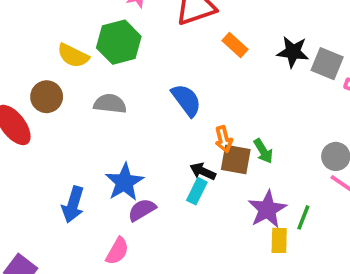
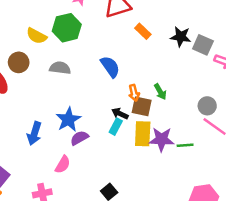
green arrow: (263, 151) -> (160, 92), moved
purple star: (267, 209) -> (162, 139), turned 30
green line: (303, 217) -> (185, 145), turned 63
yellow rectangle: (279, 240) -> (143, 134), moved, size x1.5

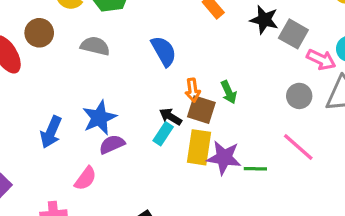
gray circle: (207, 106) -> (299, 96), moved

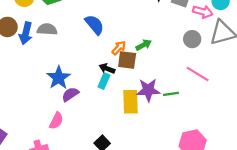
orange arrow: (193, 90) -> (119, 48), turned -119
green arrow: (229, 92) -> (144, 45), turned -84
blue arrow: (51, 132) -> (26, 33), moved
yellow rectangle: (199, 147) -> (130, 102), moved

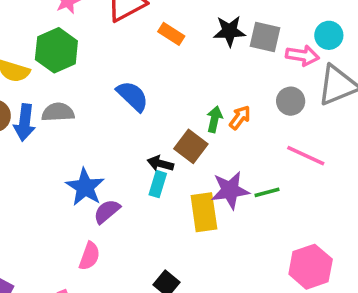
green arrow: (144, 45) -> (215, 119), turned -42
orange arrow: (119, 48) -> (240, 117), moved
brown square: (127, 60) -> (191, 146), turned 36

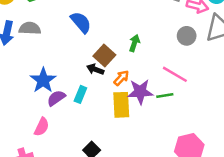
orange arrow: (240, 117) -> (121, 78), moved
brown square: (191, 146) -> (104, 55), moved
pink line: (306, 156) -> (175, 74), moved
cyan rectangle: (158, 184) -> (80, 94), moved

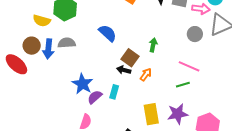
purple star: (140, 92) -> (178, 114), moved
yellow rectangle: (121, 105) -> (151, 114), moved

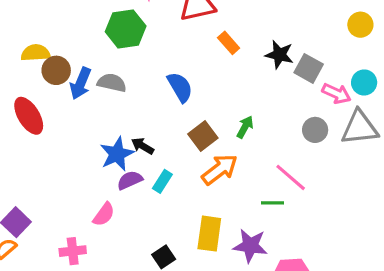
yellow semicircle: (42, 21) -> (36, 53), moved, turned 144
red ellipse: (16, 64) -> (29, 116), moved
black arrow: (124, 70) -> (143, 146), moved
orange arrow: (146, 74) -> (220, 169), size x1.6

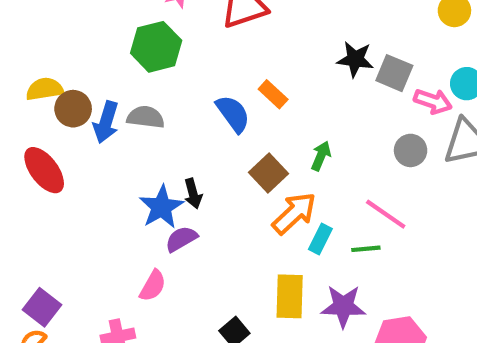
orange rectangle: (229, 43) -> (273, 94), moved
black arrow: (143, 146) -> (193, 193), turned -130
cyan rectangle: (162, 181) -> (320, 239), moved

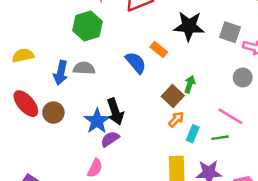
black star: (355, 59) -> (189, 26), moved, size x1.4
brown circle: (73, 109) -> (53, 113), moved
brown square: (269, 173) -> (173, 96), moved
black arrow: (193, 193) -> (115, 112), size x1.5
orange arrow: (294, 213) -> (176, 119), size x0.6

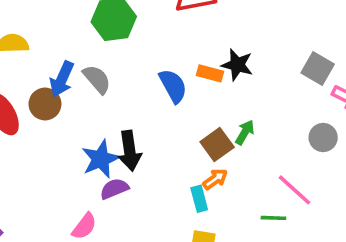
black star: (189, 26) -> (237, 65), moved, size x0.7
orange rectangle: (159, 49) -> (210, 73), turned -35
gray semicircle: (84, 68) -> (97, 79), turned 35
brown circle: (53, 113) -> (45, 104), moved
cyan rectangle: (193, 134) -> (199, 199), moved, turned -49

